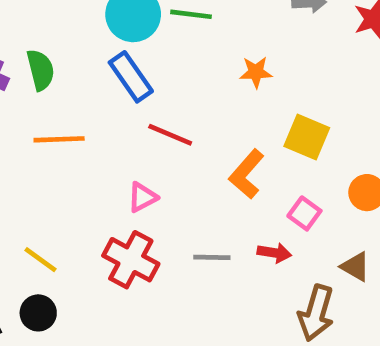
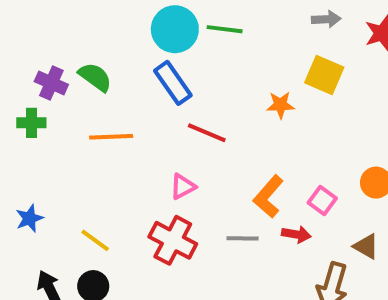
green semicircle: (41, 70) -> (95, 77), turned -40
orange star: (256, 72) -> (280, 105), moved
yellow square: (307, 137) -> (324, 75), moved
orange L-shape: (247, 174) -> (268, 197), moved

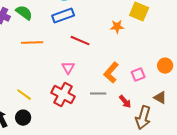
blue rectangle: (173, 83) -> (63, 16), turned -75
pink triangle: (183, 187) -> (68, 68), turned -32
pink square: (322, 200) -> (138, 75), turned 32
red arrow: (296, 234) -> (125, 102), moved, turned 40

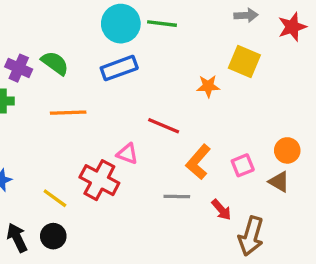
red line: (80, 41) -> (164, 126), moved
pink triangle: (68, 68) -> (127, 154), turned -40
red cross: (63, 95) -> (99, 180), moved
brown triangle: (160, 98) -> (279, 182), moved

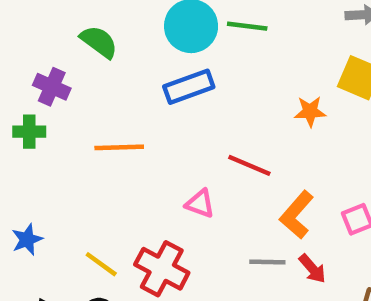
green semicircle: (55, 63) -> (99, 42), moved
red cross: (99, 180) -> (162, 269), moved
red arrow: (221, 210) -> (312, 269), moved

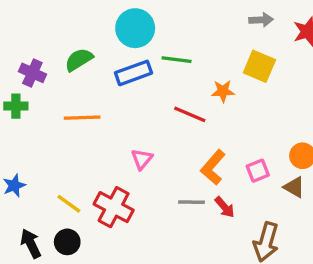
green line: (247, 26) -> (177, 60), moved
green semicircle: (99, 42) -> (79, 60), moved, turned -68
red line: (249, 165) -> (190, 114), moved
pink triangle: (200, 204) -> (142, 159), turned 50

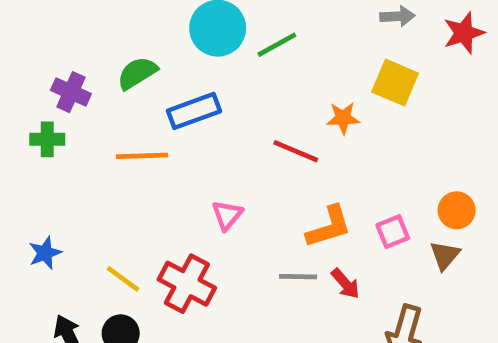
green line: (177, 60) -> (277, 45), moved, turned -36
blue rectangle: (133, 73) -> (194, 111), moved
orange L-shape: (213, 167) -> (329, 227), turned -148
brown triangle: (294, 187) -> (445, 255), turned 40

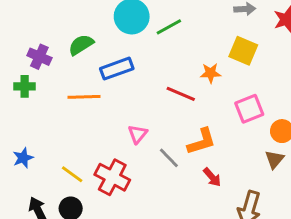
pink square: (393, 232) -> (249, 109), moved, size x1.4
gray line: (298, 277) -> (169, 158), moved, turned 45

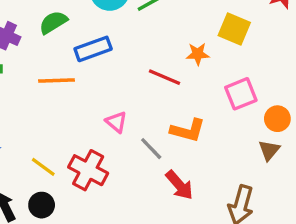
pink triangle: (138, 134) -> (116, 122), turned -30
orange L-shape: (202, 141) -> (188, 130), turned 32
red arrow: (212, 177) -> (179, 185), moved, size x1.4

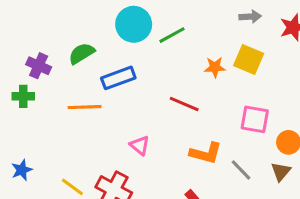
orange star: (198, 54) -> (215, 67), moved
pink square: (241, 94) -> (255, 119), turned 32
gray line: (151, 149) -> (241, 170), moved

